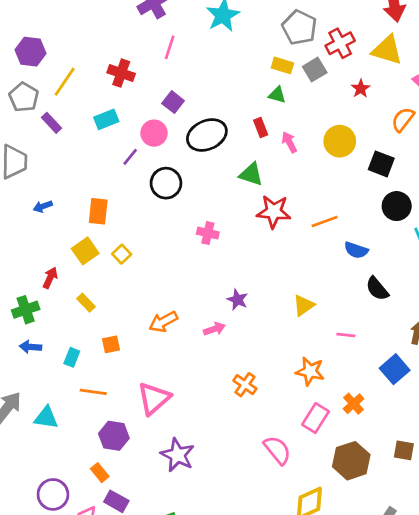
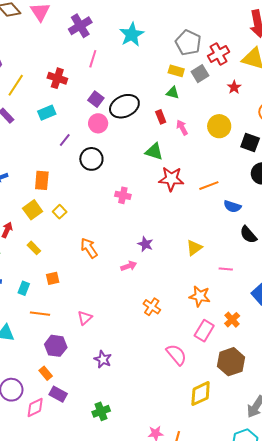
pink circle: (154, 133) -> (98, 123), moved
black ellipse: (207, 135) -> (124, 106), moved
orange arrow: (163, 322) -> (89, 248), moved, turned 85
pink triangle: (154, 398) -> (85, 318), size x0.6
purple star: (178, 455) -> (103, 359), size x0.7

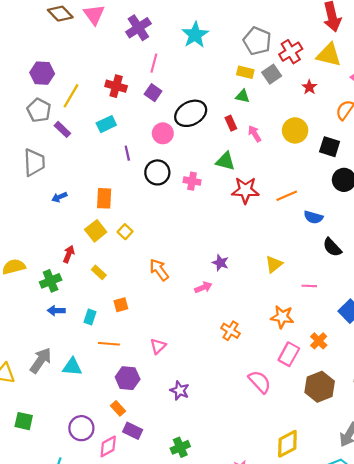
purple square: (96, 99) -> (153, 93), moved
purple line: (65, 140) -> (127, 153), turned -48
pink cross: (123, 195) -> (192, 181), moved
yellow diamond: (201, 394) -> (287, 444), moved

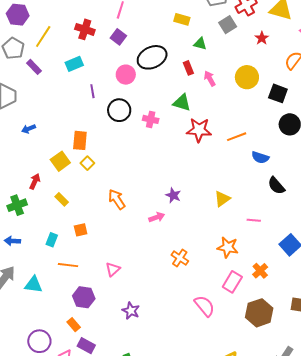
yellow rectangle: (245, 72) -> (182, 19), moved
orange rectangle: (104, 198) -> (80, 140), moved
blue arrow: (56, 311) -> (12, 241), moved

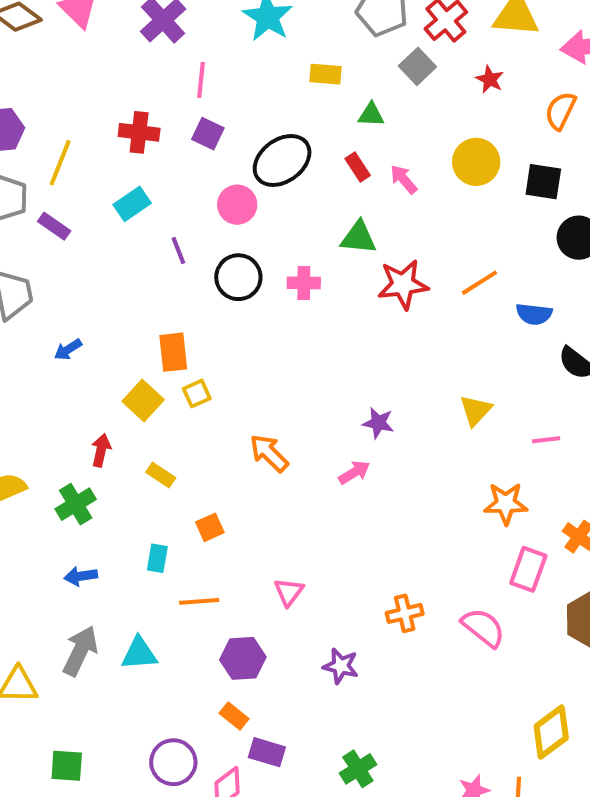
yellow square: (87, 163) -> (197, 394), turned 32
orange cross: (180, 258) -> (405, 613), moved, turned -36

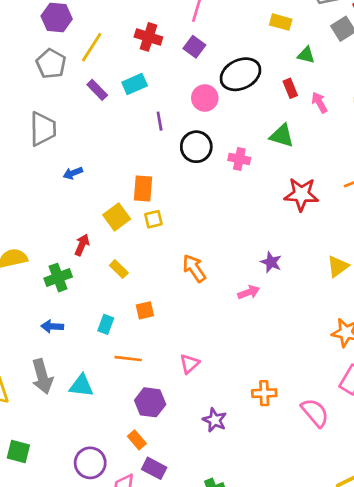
purple rectangle: (54, 226) -> (97, 90), moved
red star: (403, 284) -> (301, 194), moved
gray arrow: (80, 651) -> (42, 376), turned 128

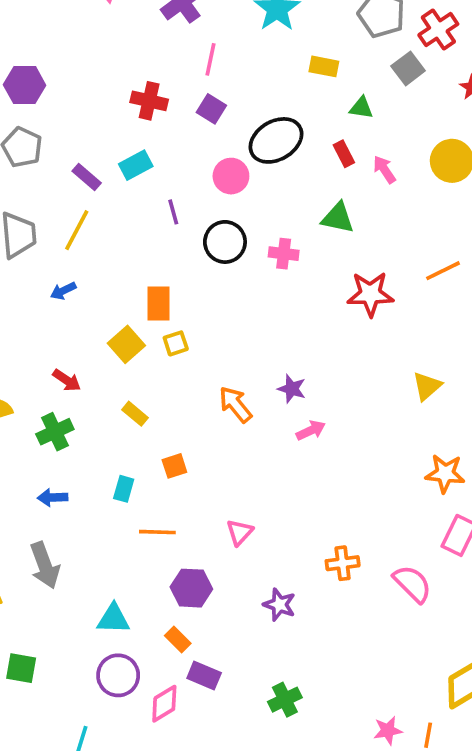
yellow line: (92, 47) -> (77, 230), moved
red arrow: (82, 245) -> (67, 380), moved, turned 105
purple star: (271, 262) -> (292, 389), moved
cyan triangle: (81, 386) -> (113, 619), moved

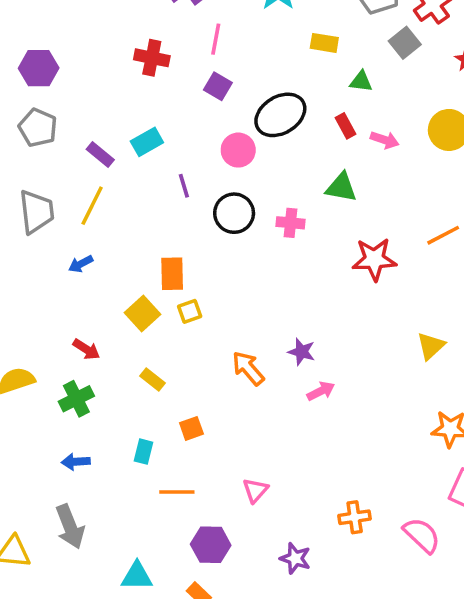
red cross: (149, 101) -> (152, 58), moved
pink arrow: (384, 169) -> (385, 140), turned 144

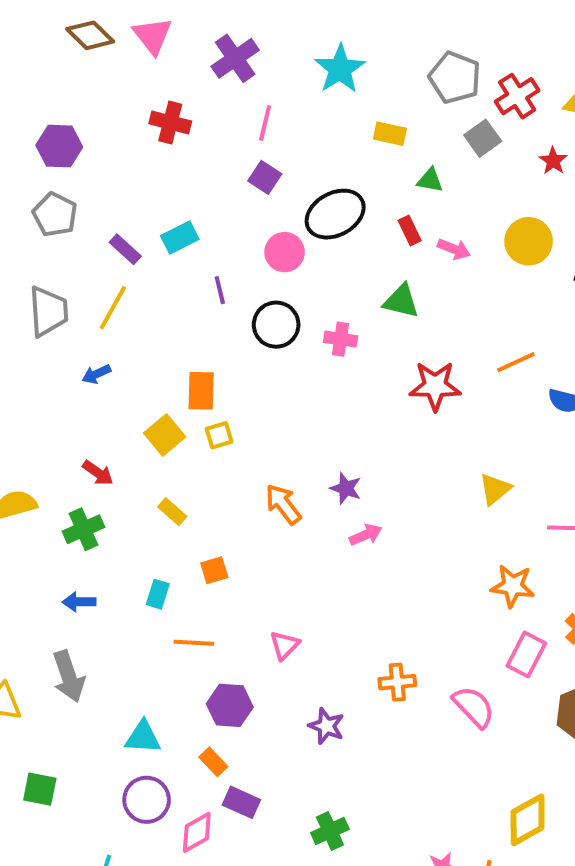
red cross: (152, 58) -> (170, 122), moved

